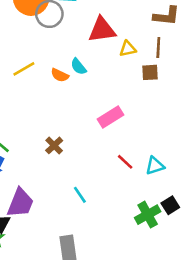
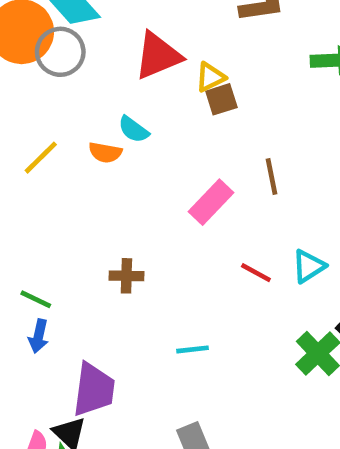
brown line: (158, 48) -> (271, 176), moved
brown square: (150, 72) -> (221, 99), moved
brown cross: (54, 145) -> (126, 276), turned -30
cyan line: (80, 195) -> (192, 349), turned -48

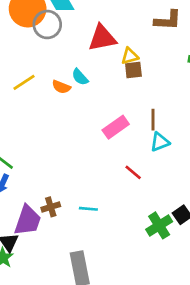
cyan triangle: (309, 266) -> (160, 142), moved
brown cross: (126, 276) -> (51, 207), moved, turned -30

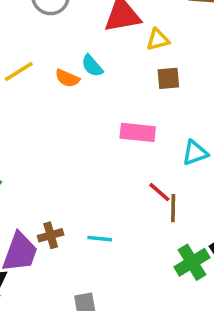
brown square: (133, 70) -> (168, 78), moved
brown line: (153, 120) -> (173, 208), moved
pink rectangle: (116, 127) -> (138, 132), turned 40

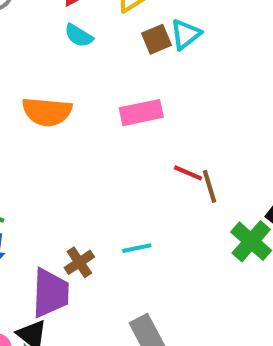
cyan semicircle: (92, 66) -> (79, 36), moved
orange semicircle: (67, 78) -> (47, 112), moved, size x1.6
cyan triangle: (195, 153) -> (185, 34), moved

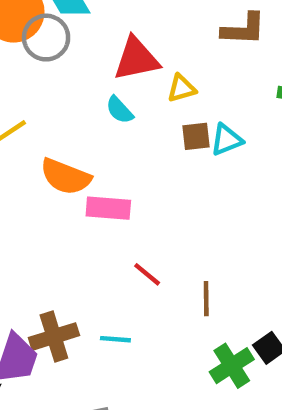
pink rectangle: (141, 113) -> (108, 208), moved
red line: (188, 173) -> (147, 274), moved
brown cross: (79, 262) -> (54, 337), size x1.5

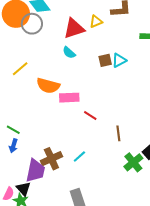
yellow triangle: (182, 88) -> (96, 21), moved
red line: (147, 274) -> (90, 115), moved
cyan line: (115, 339) -> (79, 157), turned -40

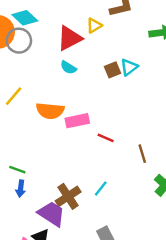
purple trapezoid: (35, 171) -> (52, 214), turned -60

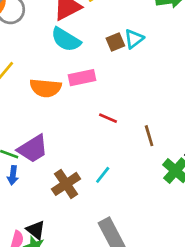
cyan semicircle: (68, 68) -> (66, 40), size x1.6
pink rectangle: (77, 121) -> (82, 78), moved
purple trapezoid: (52, 214) -> (33, 149), moved, turned 116

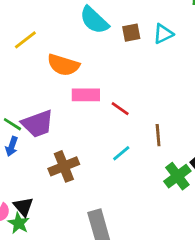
brown square: (115, 42) -> (131, 33), moved
pink rectangle: (82, 78) -> (86, 95), moved
cyan line: (103, 175) -> (121, 153), moved

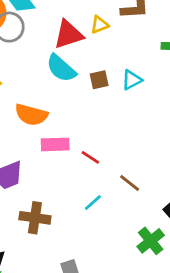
brown line: (158, 135) -> (130, 183), turned -45
brown cross: (64, 166) -> (35, 218), turned 32
green cross: (177, 176) -> (151, 241), moved

